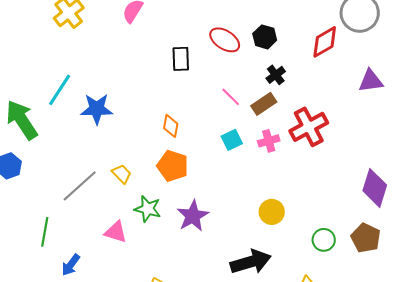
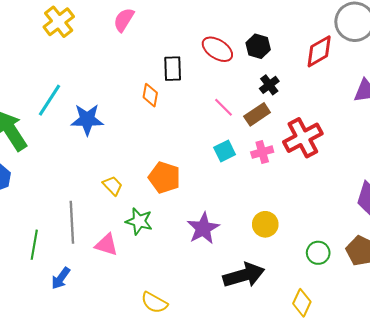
orange diamond: (171, 126) -> (150, 95), moved
gray line: (80, 186) -> (72, 222), moved, turned -51
purple star: (193, 216) -> (203, 228), moved

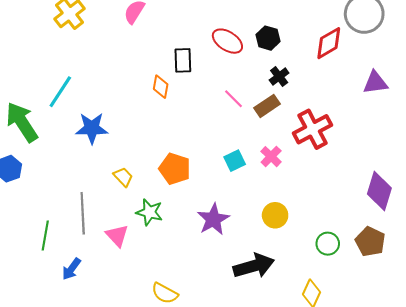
blue star: (87, 119) -> (92, 128), moved
cyan square: (225, 151) -> (235, 161), moved
pink cross: (262, 152) -> (271, 157), moved, turned -30
pink triangle: (106, 245) -> (117, 236), turned 30

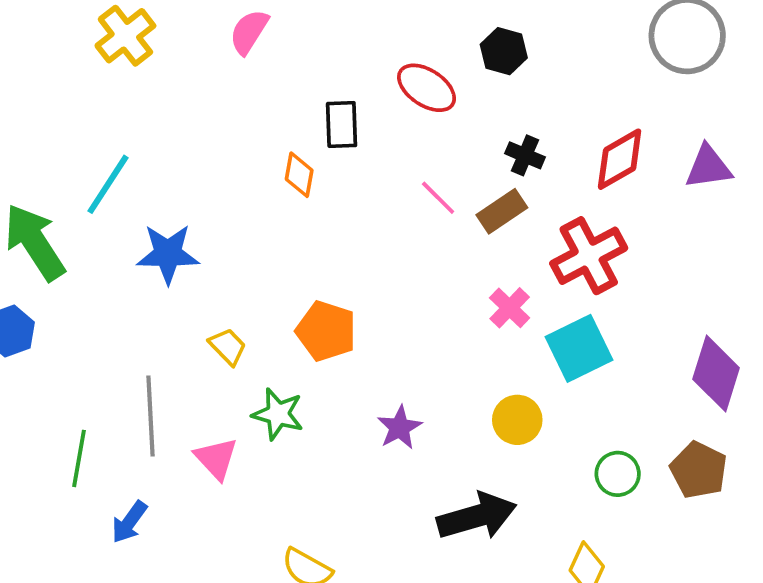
black hexagon: (268, 38) -> (504, 51), moved
red diamond: (329, 43) -> (620, 159), moved
black cross: (279, 77) -> (525, 155), turned -30
cyan square: (235, 161) -> (579, 348), moved, size x1.6
purple star: (213, 219) -> (400, 428), size x0.7

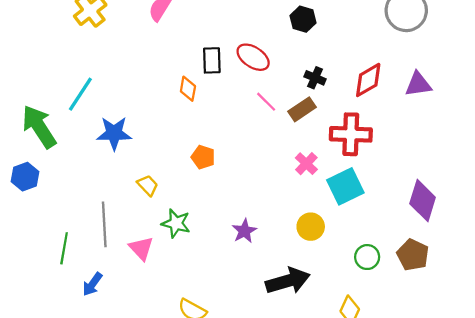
red ellipse: (427, 88) -> (253, 57), moved
red cross: (589, 256) -> (351, 134), turned 30
orange pentagon: (326, 331) -> (203, 157), moved, size x0.7

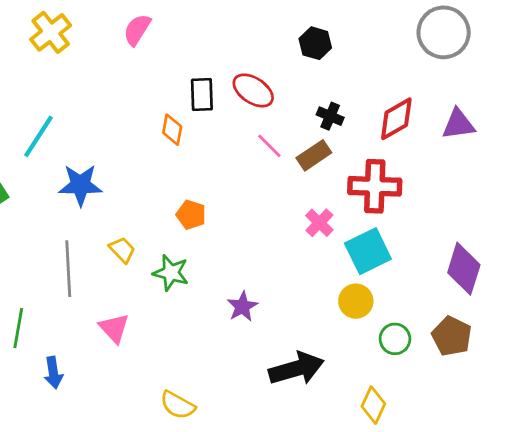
green star: (176, 223) -> (171, 273), moved
gray line: (104, 224) -> (68, 269), moved
yellow circle: (311, 227) -> (356, 301), moved
blue arrow: (92, 284) -> (53, 373), turned -45

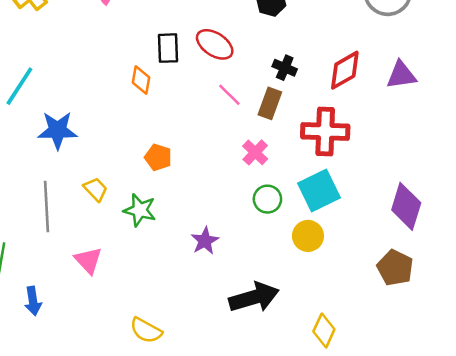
brown rectangle: (314, 155) -> (270, 103), turned -36
pink cross: (319, 223) -> (255, 152), moved
green circle: (395, 339) -> (267, 199), moved

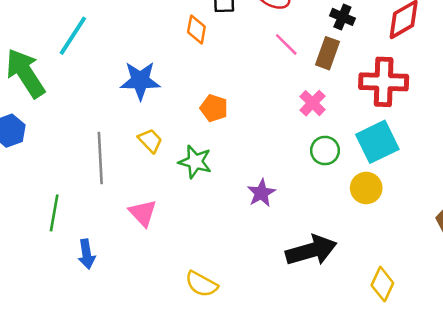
blue star: (58, 130) -> (140, 81), moved

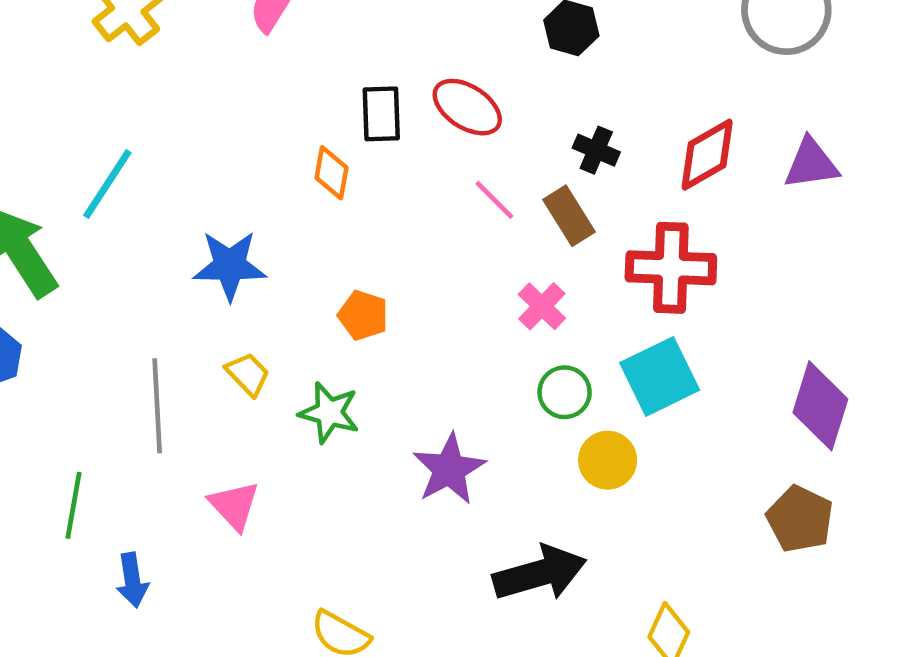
brown rectangle: (327, 53) -> (569, 216), turned -52
yellow circle: (366, 188) -> (608, 460), moved
purple star: (261, 193) -> (449, 469), size x1.4

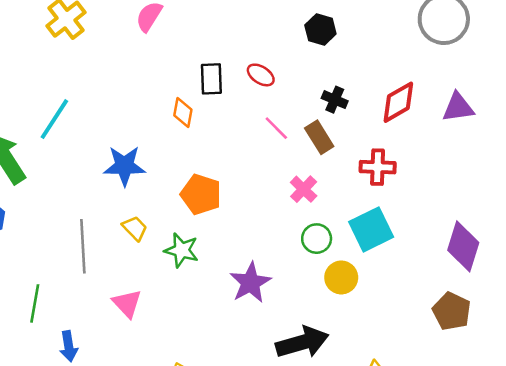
red ellipse: (467, 107) -> (261, 75), size x0.7
red cross: (671, 268) -> (378, 167), size x0.7
orange pentagon: (363, 315) -> (201, 194), size x1.4

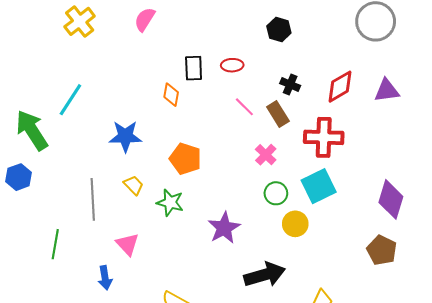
red ellipse: (261, 75) -> (232, 65), turned -35
red cross: (378, 167) -> (324, 137), size x1.4
blue arrow: (69, 346) -> (105, 278), moved

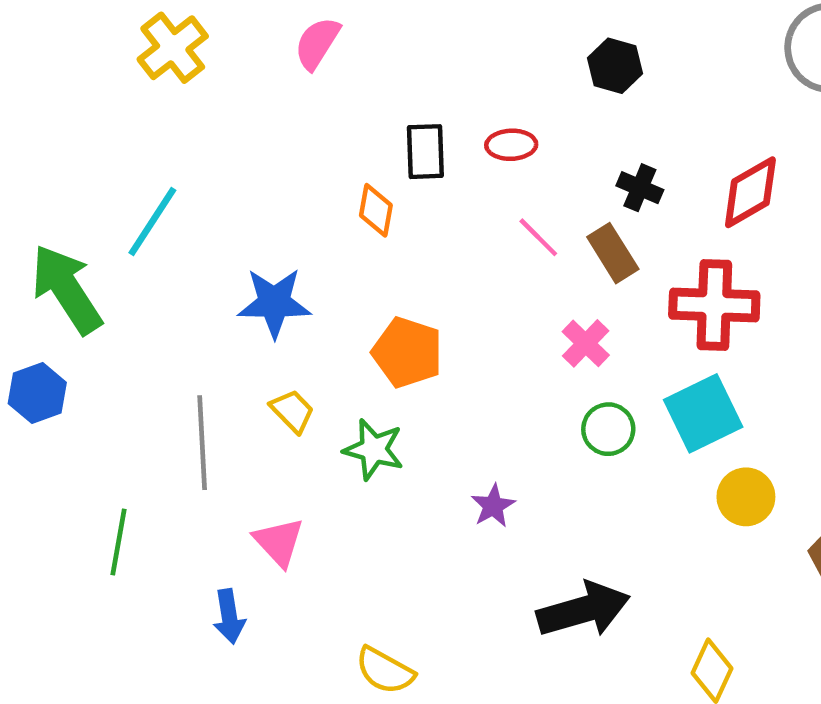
yellow circle: (295, 224) -> (746, 497), moved
purple star: (224, 228) -> (493, 506), size x0.6

